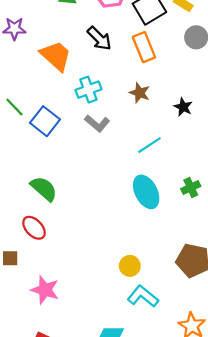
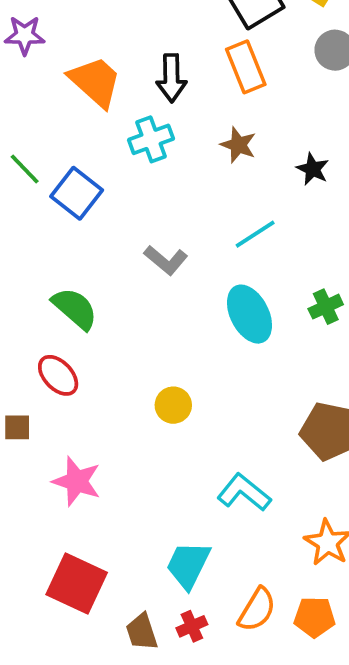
black arrow: (99, 38) -> (171, 78), moved, turned 44
gray L-shape: (97, 123) -> (166, 260), moved
yellow circle: (130, 266) -> (173, 405), moved

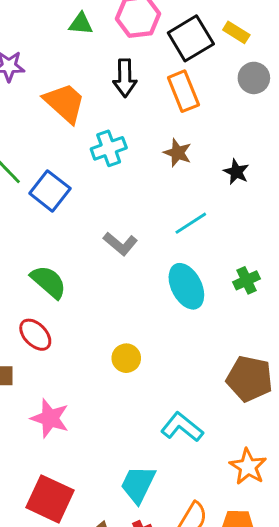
black arrow: (171, 78) -> (125, 78), moved

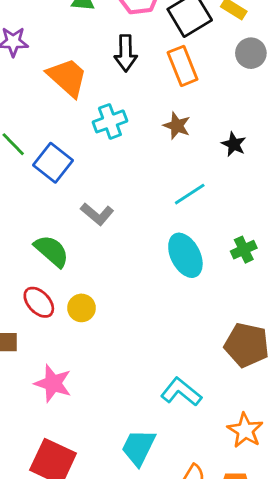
gray L-shape: (120, 244) -> (97, 214), moved
yellow circle: (126, 358) -> (81, 308), moved

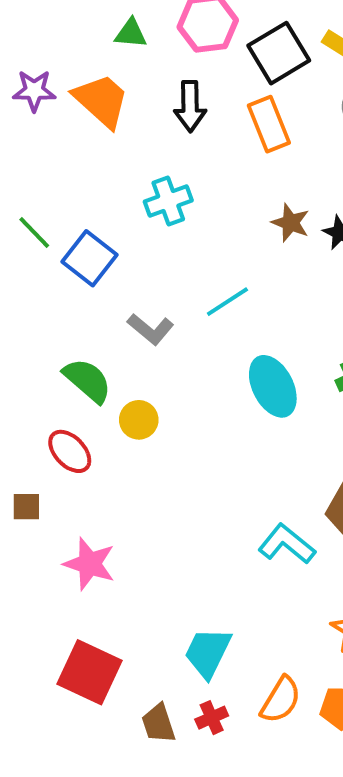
orange trapezoid: (67, 77) -> (101, 100), moved
brown star: (177, 126) -> (291, 223), moved
cyan line: (190, 194) -> (227, 302), moved
yellow circle: (81, 308) -> (139, 420), moved
cyan L-shape: (181, 392) -> (287, 544), moved

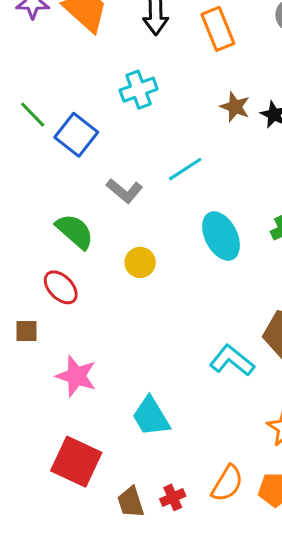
yellow circle: (139, 420) -> (140, 262), moved
cyan trapezoid: (208, 653) -> (151, 417), moved, turned -57

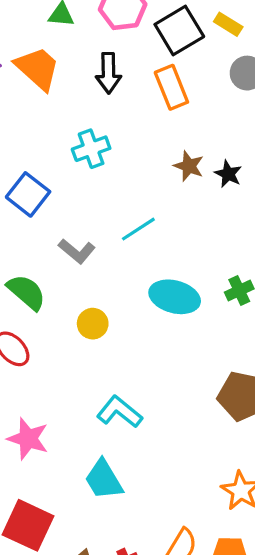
cyan ellipse: (221, 236) -> (175, 297), turned -48
cyan L-shape: (232, 360) -> (119, 412), moved

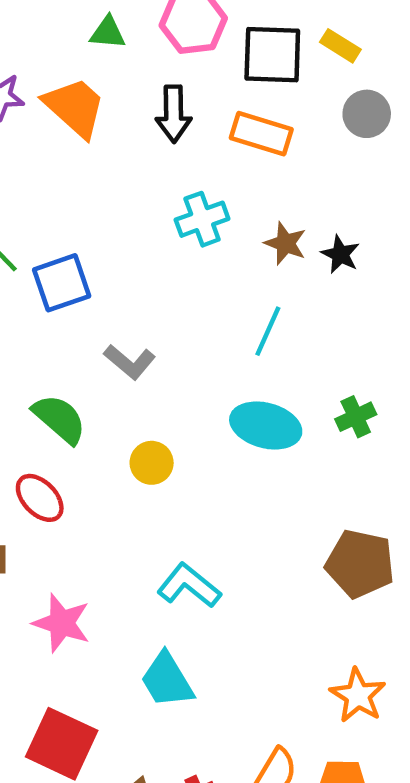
black square: (179, 31) -> (272, 55), turned 33
orange rectangle: (171, 87) -> (261, 134), turned -51
cyan cross: (91, 149) -> (202, 219), moved
blue square: (28, 194) -> (62, 283), turned 33
cyan line: (138, 229) -> (268, 331), moved, turned -33

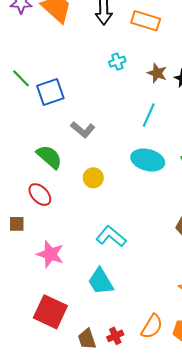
cyan cross: (202, 219) -> (117, 62), size x0.7

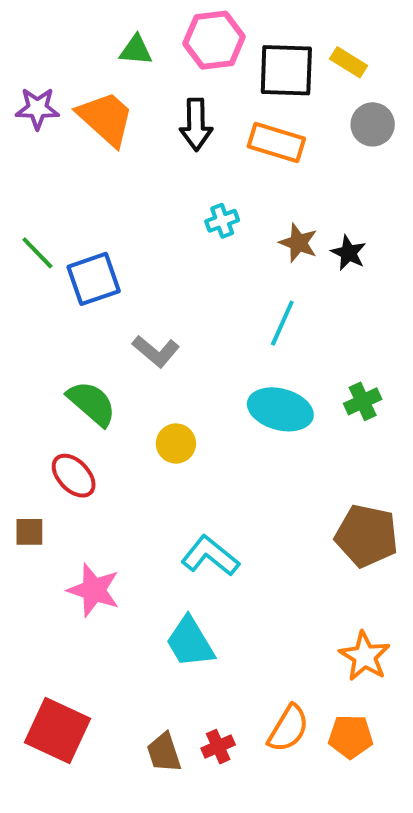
red square: (50, 312) -> (58, 730), moved

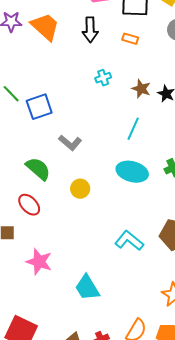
orange rectangle: (276, 142) -> (130, 39), size x0.6
cyan L-shape: (210, 556) -> (129, 241), moved

